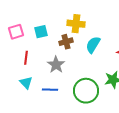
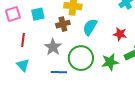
blue line: (50, 90) -> (59, 72), moved
green circle: (86, 91) -> (81, 58), moved

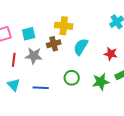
gray star: (53, 47) -> (34, 56), moved, turned -30
green circle: (81, 58) -> (72, 78), size x0.6
blue line: (59, 72) -> (41, 88), moved

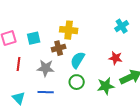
cyan semicircle: (81, 47) -> (78, 60), moved
gray star: (34, 56) -> (46, 68), moved
cyan triangle: (14, 85) -> (19, 98), moved

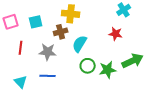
red star: (116, 58) -> (116, 34), moved
green circle: (77, 82) -> (88, 66), moved

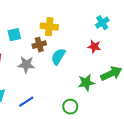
green circle: (88, 66) -> (70, 107), moved
blue line: (48, 76) -> (26, 102), moved, turned -35

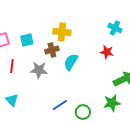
cyan cross: (102, 23) -> (115, 28), turned -32
green star: (86, 83) -> (112, 103), moved
blue line: (26, 102) -> (60, 105), moved

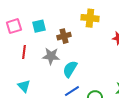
yellow cross: (62, 32) -> (90, 18), moved
cyan semicircle: (71, 62) -> (70, 69), moved

